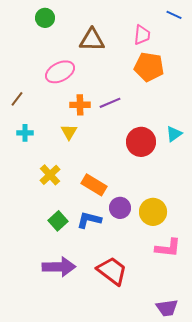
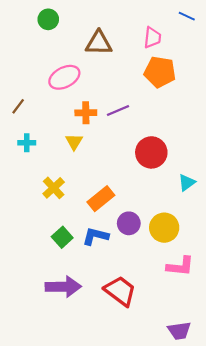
cyan triangle: (174, 134) -> (187, 183), moved
orange rectangle: (94, 185) -> (101, 199), turned -70

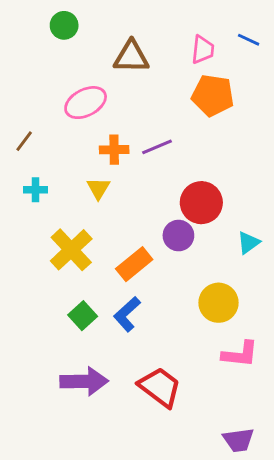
blue line: (187, 16) -> (249, 40), moved
yellow cross: (54, 188) -> (71, 250), size x1.4
purple circle: (129, 223) -> (178, 236), moved
blue L-shape: (95, 236) -> (127, 314), turned -56

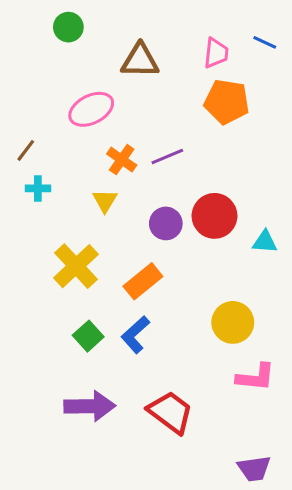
orange cross: (114, 150) -> (122, 160), turned 36
cyan cross: (35, 190) -> (38, 188), moved
purple circle: (178, 236) -> (166, 223), moved
cyan triangle: (249, 243) -> (265, 242), moved, turned 40

